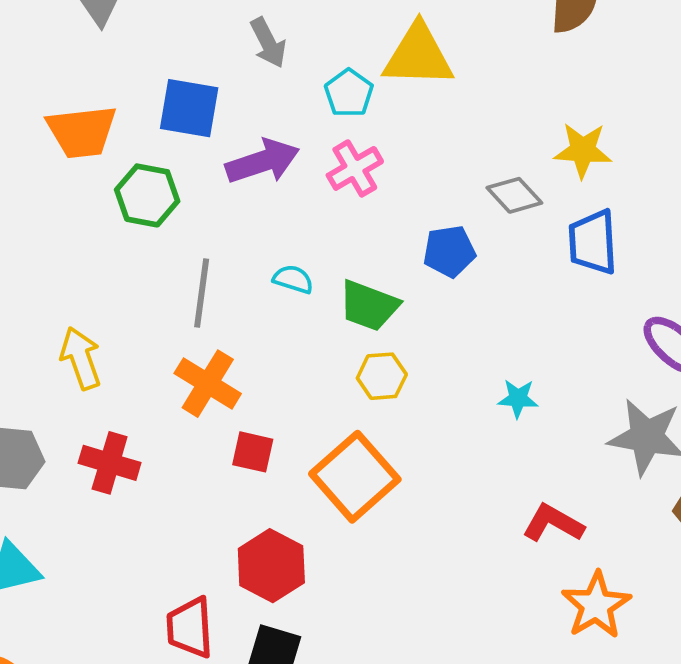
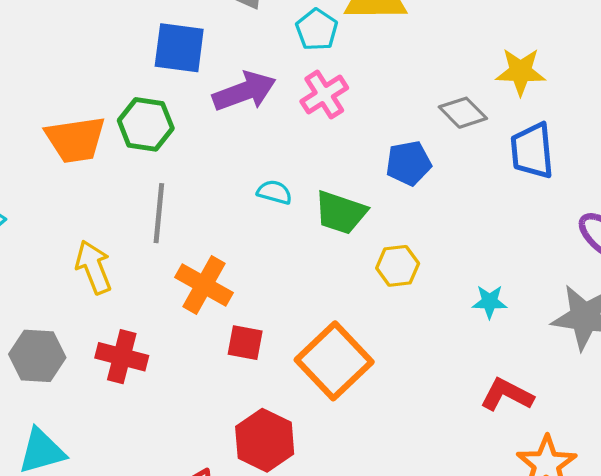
orange trapezoid: (82, 132) -> (75, 139), moved
gray line: (202, 293) -> (159, 213), moved
yellow hexagon: (382, 376) -> (398, 266), moved
cyan star: (518, 398) -> (490, 302), moved

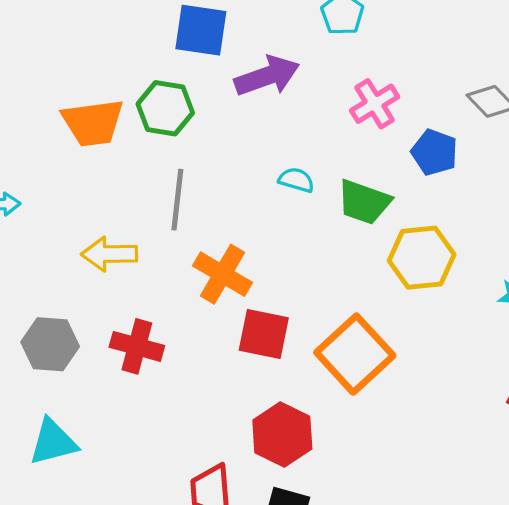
pink cross: (324, 95) -> (375, 104), moved
blue pentagon: (408, 163) -> (434, 152), turned 30
yellow hexagon: (398, 266) -> (422, 258), size x1.5
yellow arrow: (93, 267) -> (109, 254), turned -70
red square: (245, 343) -> (264, 334), size x1.4

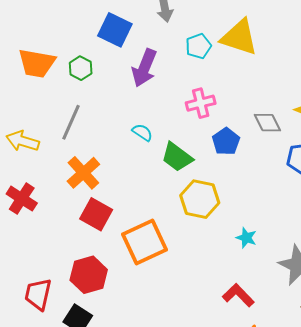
purple arrow: (267, 76) -> (144, 68), turned 114
green hexagon: (165, 108) -> (81, 68), size x0.7

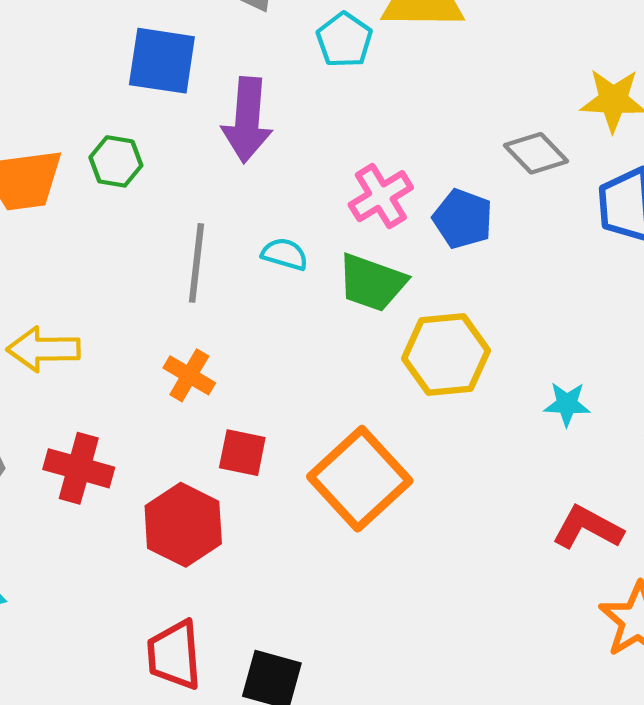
pink cross: (201, 103) -> (381, 196), moved
gray line: (71, 122) -> (196, 263), moved
orange cross: (83, 173) -> (189, 375), size x0.7
red square: (96, 214) -> (242, 453), size x0.7
red hexagon: (89, 275) -> (183, 525), moved

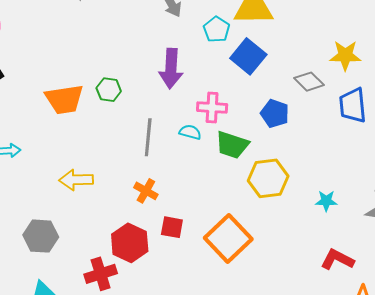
blue square: (162, 61) -> (248, 56), moved, turned 32
pink cross: (381, 196) -> (212, 107), moved, turned 36
red cross: (79, 468) -> (101, 274), moved, turned -32
red hexagon: (183, 525) -> (130, 243), moved

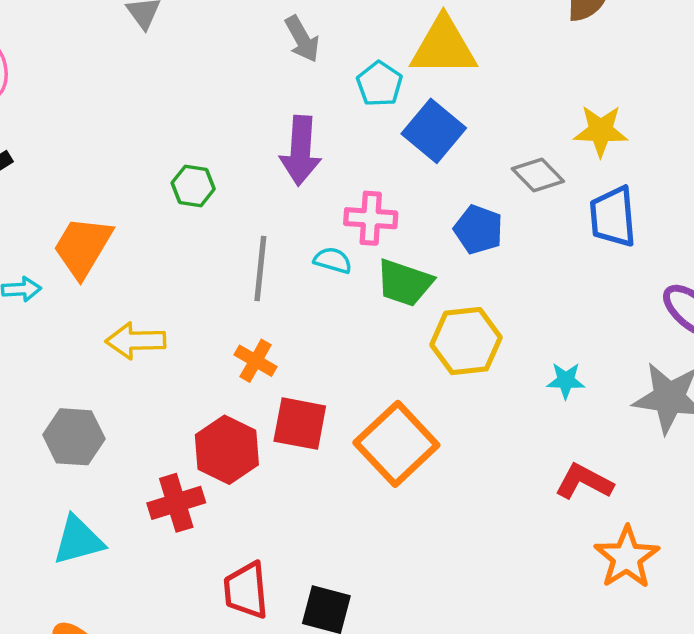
orange trapezoid: (64, 99) -> (83, 247), moved, turned 129
red square: (172, 227) -> (300, 424), size x1.4

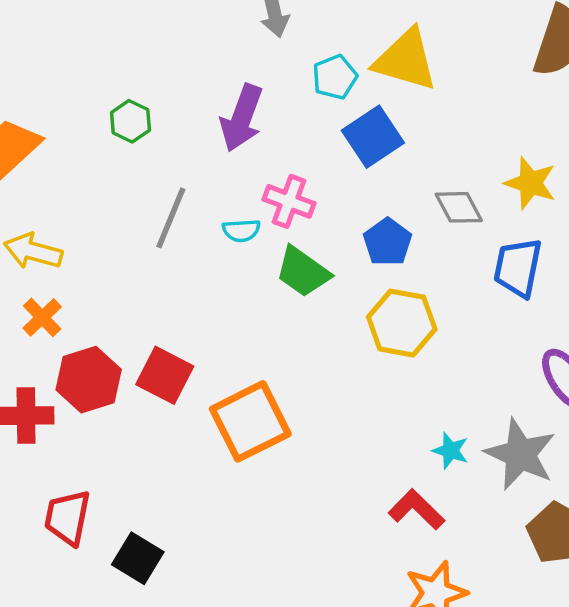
cyan semicircle: (333, 260) -> (241, 230), turned 144
yellow hexagon: (466, 341) -> (402, 323), moved
orange cross: (256, 361) -> (42, 317), moved
cyan star: (566, 381) -> (450, 451), moved

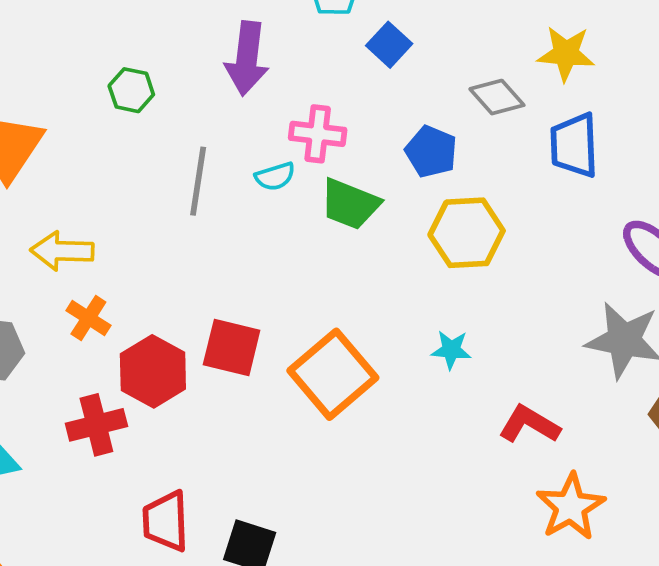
blue square: (373, 137) -> (389, 45), size x0.7
cyan star: (450, 451) -> (451, 350), moved

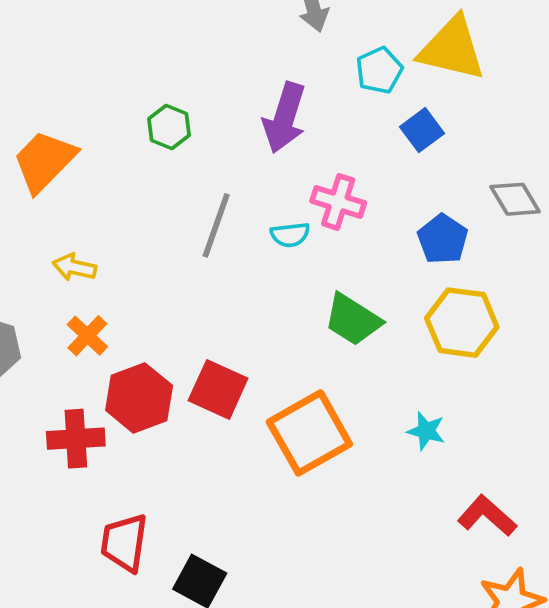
green trapezoid: (350, 204) -> (353, 320), moved
yellow arrow: (62, 251) -> (74, 267), size x0.7

